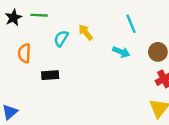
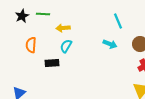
yellow arrow: (86, 32) -> (63, 28), moved, turned -56
cyan semicircle: (61, 38) -> (66, 46), moved

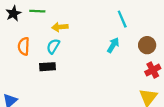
cyan arrow: (110, 44) -> (113, 45), turned -80
cyan semicircle: (66, 46) -> (53, 46), moved

